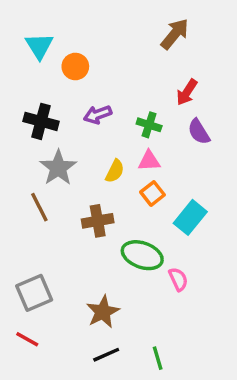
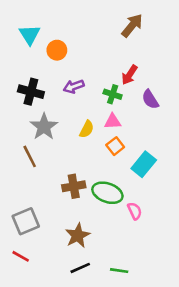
red arrow: (187, 92) -> (129, 75), moved
brown cross: (98, 221) -> (74, 186), moved
green line: (158, 358) -> (119, 271), turned -66

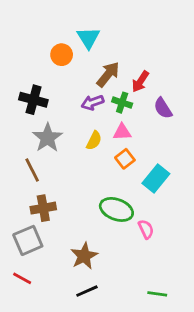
brown arrow: (132, 26) -> (108, 74), moved
cyan triangle: (30, 35) -> (88, 38), moved
purple arrow: (74, 86) -> (93, 103), moved
brown cross: (74, 186) -> (43, 208), moved
green line: (119, 271) -> (157, 294), moved

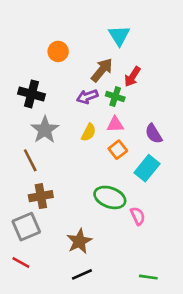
cyan triangle: (88, 38) -> (119, 36), moved
purple semicircle: (163, 108) -> (154, 134), moved

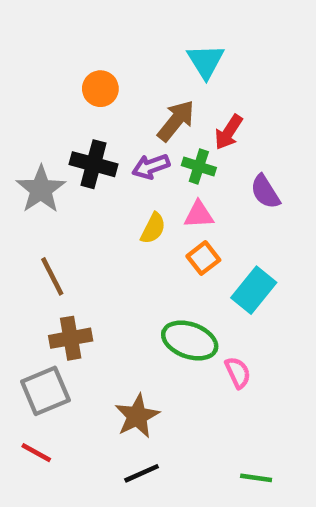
black cross: (32, 94) -> (94, 164), moved
gray star: (45, 130) -> (41, 189), moved
purple semicircle: (154, 134) -> (265, 192), moved

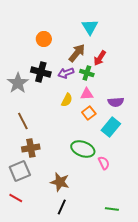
purple semicircle: (265, 192) -> (116, 102), moved, turned -63
brown star: (137, 416) -> (60, 182), turned -30
black line: (142, 473) -> (62, 207), turned -42

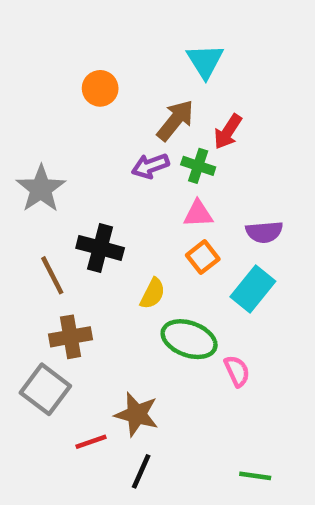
black cross: (41, 72) -> (100, 248), moved
yellow semicircle: (67, 100) -> (153, 294), moved
gray square: (20, 171) -> (45, 389), turned -30
red line: (16, 198) -> (91, 442), moved, turned -48

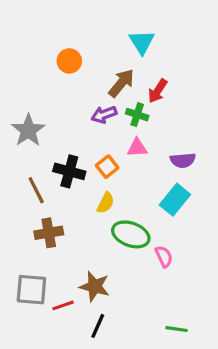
orange square: (203, 257) -> (107, 167), moved
gray square: (45, 389) -> (31, 290), moved, turned -32

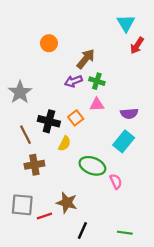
cyan triangle: (142, 42) -> (126, 23), moved
red arrow: (158, 91) -> (137, 45), moved
yellow semicircle: (106, 203) -> (65, 144), moved
black line: (98, 326) -> (82, 231), moved

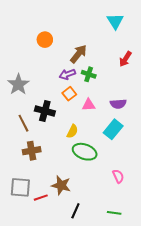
red arrow: (137, 45) -> (125, 59), moved
pink triangle: (97, 105) -> (89, 105), moved
orange square: (76, 118) -> (69, 94), moved
yellow semicircle: (65, 144) -> (72, 131), moved
pink semicircle: (116, 181) -> (118, 176), moved

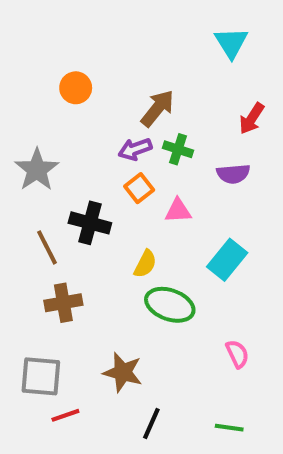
orange circle: (45, 40) -> (76, 88), moved
purple semicircle: (118, 104) -> (233, 174), moved
red line: (41, 198) -> (65, 415), moved

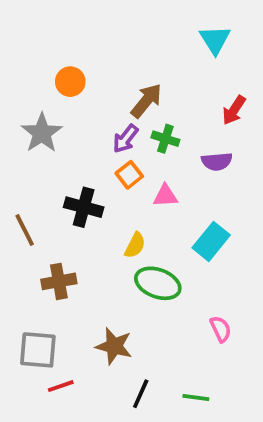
purple arrow: (135, 149) -> (125, 139), turned -32
gray star: (37, 170) -> (42, 133), moved
brown line: (47, 247) -> (25, 230), moved
green line: (229, 428) -> (196, 398), moved

